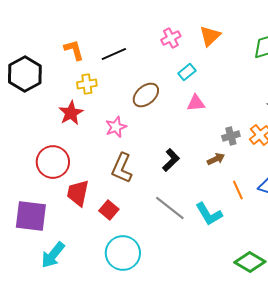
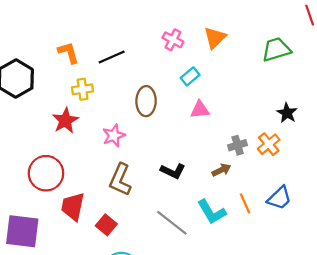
pink cross: (171, 38) -> (173, 40), turned -36
brown ellipse: (146, 95) -> (146, 101), turned -48
black L-shape: (171, 160) -> (173, 171), turned 70
cyan L-shape: (209, 214) -> (212, 212), moved

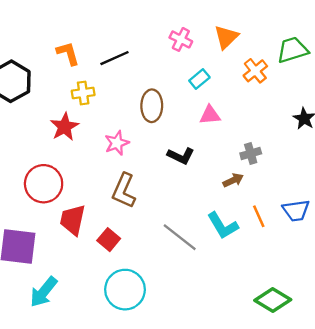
orange cross: (269, 144) -> (255, 71), moved
black L-shape: (173, 171) -> (181, 156), moved
blue trapezoid: (279, 198) -> (296, 210), turned 36

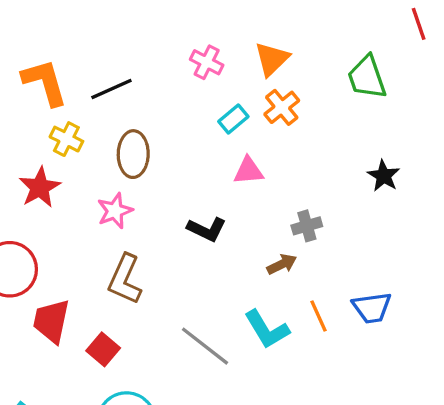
green trapezoid: (293, 50) -> (367, 77), turned -92
orange L-shape: (68, 53) -> (45, 82), size x1.4
orange cross: (255, 71) -> (282, 107), moved
yellow cross: (83, 93) -> (66, 139), turned 35
brown ellipse: (152, 106) -> (133, 154), moved

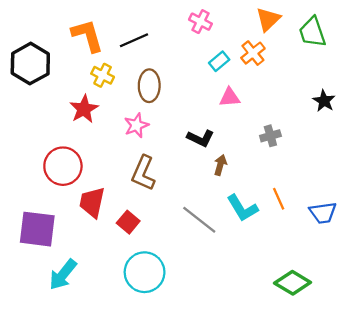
orange triangle: (272, 59) -> (268, 19), moved
brown arrow: (282, 264) -> (220, 165), moved, turned -48
blue trapezoid: (372, 308) -> (323, 213), moved

